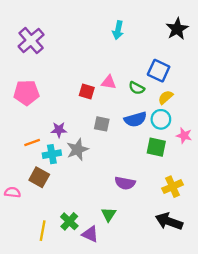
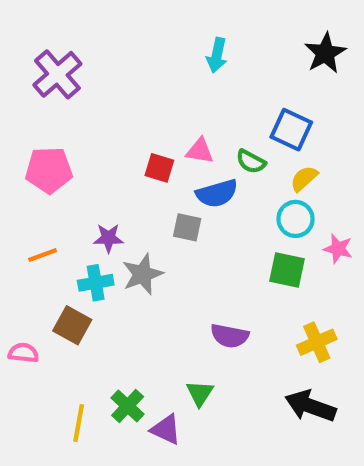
blue semicircle: (135, 119) -> (217, 193), moved
orange line: (32, 143) -> (43, 255), moved

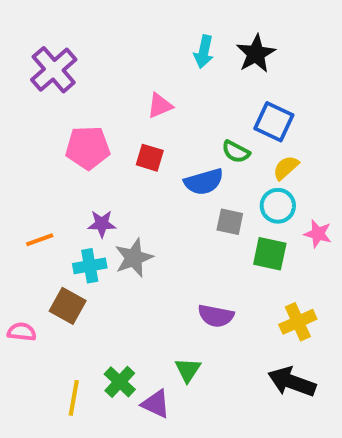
black star: (325, 53) -> (256, 54), moved
pink triangle: (200, 151) -> (160, 106), moved, turned -32
pink pentagon: (49, 170) -> (88, 148), moved
gray square: (187, 227) -> (230, 222), moved

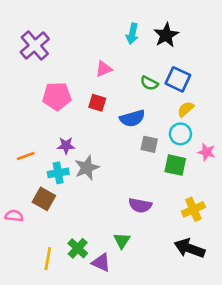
green semicircle: (236, 152) -> (149, 83), moved

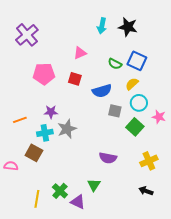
black star: (166, 35) -> (128, 27), turned -30
yellow semicircle: (186, 109) -> (132, 84), moved
green square: (175, 165) -> (135, 127), turned 30
black arrow: (190, 248) -> (146, 191), size x0.6

